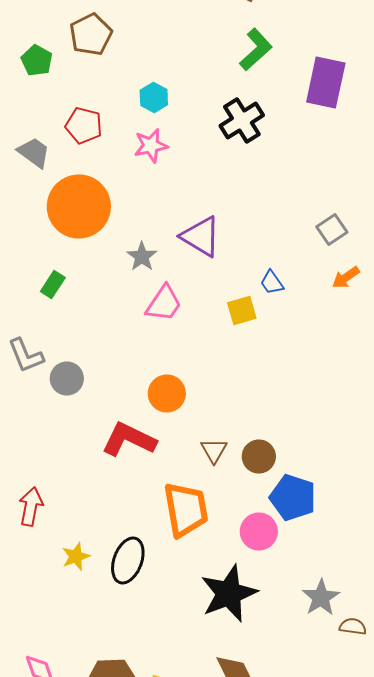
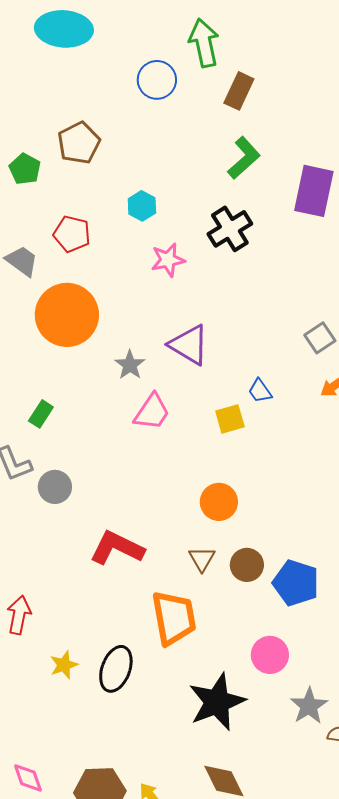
pink star: (151, 146) -> (168, 260), moved
green rectangle: (53, 284) -> (41, 414), moved
orange circle: (167, 394) -> (219, 502), moved
blue pentagon: (293, 498) -> (296, 583), moved
pink circle: (259, 532) -> (270, 655), moved

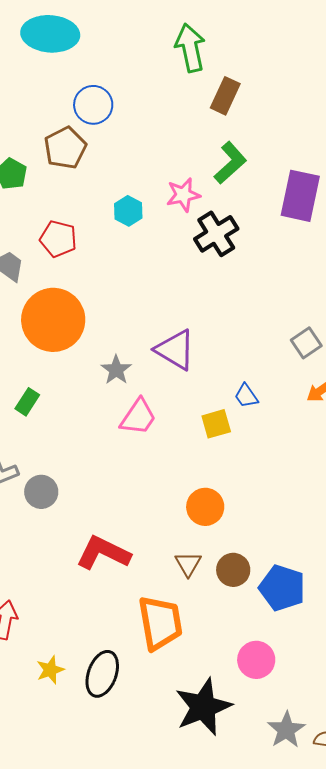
blue circle: (157, 80) -> (93, 105), moved
pink star: (168, 260) -> (183, 195), moved
green rectangle: (41, 414) -> (27, 402), moved
gray star: (309, 706) -> (286, 730), moved

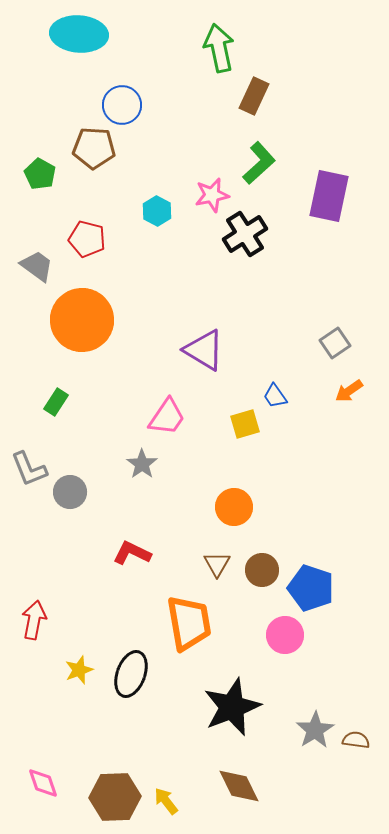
brown pentagon: (65, 148) -> (94, 148), turned 30
gray star: (116, 370) -> (142, 464), moved
red L-shape: (103, 553) -> (132, 553), size x0.7
pink circle: (256, 660) -> (285, 635), moved

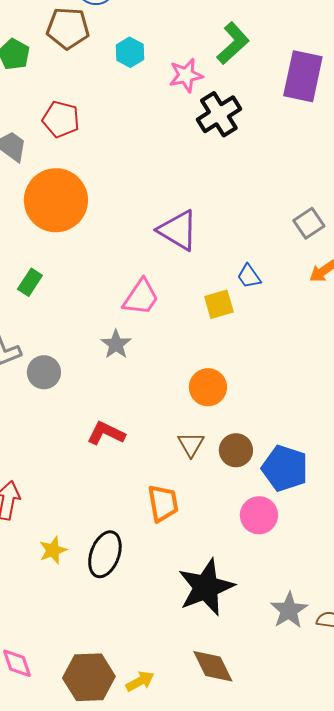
cyan hexagon: (157, 211) -> (130, 52), moved
orange trapezoid: (189, 623) -> (163, 503), size x0.7
yellow arrow: (166, 801) -> (140, 681), turned 100

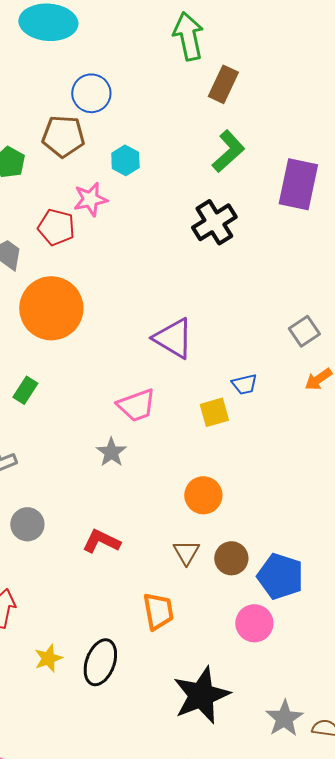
pink star: (186, 75) -> (90, 199), moved
blue trapezoid: (249, 276) -> (244, 384), turned -68
pink trapezoid: (141, 297) -> (136, 405), turned 36
gray circle: (44, 372) -> (27, 524), moved

